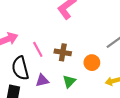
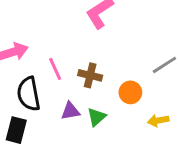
purple triangle: (42, 80) -> (70, 111), moved

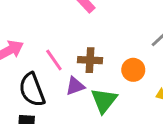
purple triangle: (70, 111) -> (75, 86), moved
green triangle: (97, 117) -> (104, 100), size x1.4

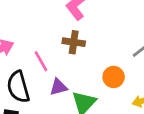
brown cross: (90, 60) -> (74, 42), moved

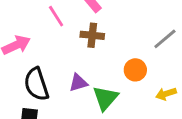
pink line: (41, 61) -> (56, 16), moved

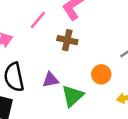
pink line: (56, 16) -> (38, 20), turned 66

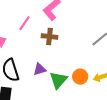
orange circle: (101, 74) -> (80, 77), moved

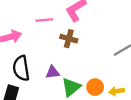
pink line: (25, 23) -> (44, 20), turned 42

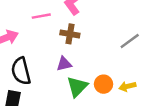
purple triangle: (53, 72) -> (64, 64), moved

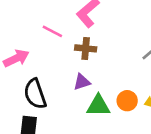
pink line: (41, 16) -> (52, 31), turned 42
green triangle: (77, 87) -> (98, 106), turned 50

